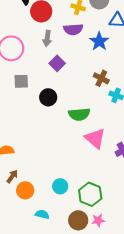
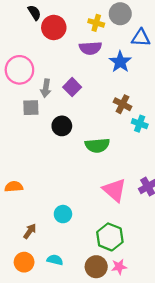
gray arrow: (47, 38) -> (46, 88), moved
pink triangle: (95, 138) -> (114, 190), moved
brown arrow: (12, 176) -> (30, 231), moved
cyan circle: (60, 186) -> (63, 214), moved
orange circle: (25, 190) -> (24, 262), moved

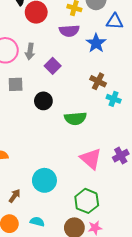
gray arrow: (46, 88) -> (30, 51), moved
cyan circle: (63, 214) -> (44, 180), size x1.5

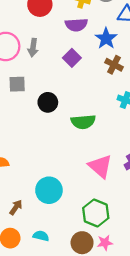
purple square: (53, 66) -> (72, 58), moved
brown cross: (98, 81) -> (114, 65), moved

